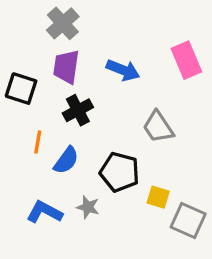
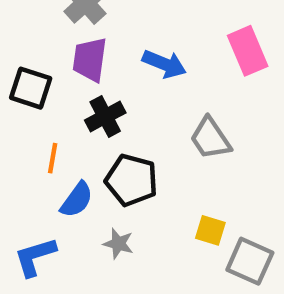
blue semicircle: (66, 160) -> (77, 200), moved
black pentagon: (120, 172) -> (131, 180), moved
blue L-shape: (44, 212) -> (35, 257), moved, turned -45

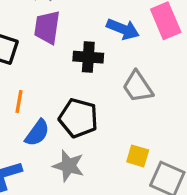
blue arrow: (164, 64) -> (123, 29), moved
black cross: (105, 117) -> (88, 57), moved, turned 32
gray star: (118, 244) -> (68, 166), size x1.4

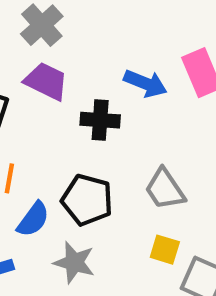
purple trapezoid: (47, 27) -> (46, 81), turned 108
gray trapezoid: (138, 87) -> (165, 189), moved

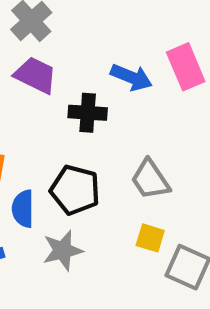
blue semicircle: (33, 219) -> (23, 209), turned 144
gray star: (74, 262) -> (63, 250), turned -30

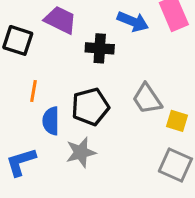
black pentagon: (75, 190) -> (90, 107), turned -30
yellow square: (150, 238) -> (177, 121), moved

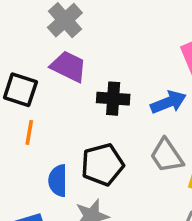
blue arrow: (133, 22) -> (168, 102), moved, turned -44
orange line: (34, 91) -> (29, 132), moved

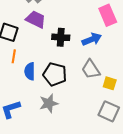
black pentagon: (102, 165) -> (55, 74), turned 30
blue semicircle: (58, 181) -> (30, 71), moved

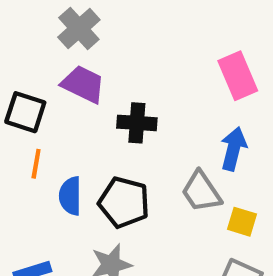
blue arrow: (92, 39) -> (233, 149), moved, turned -54

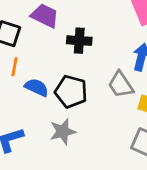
blue semicircle: (70, 196) -> (37, 87), turned 115

